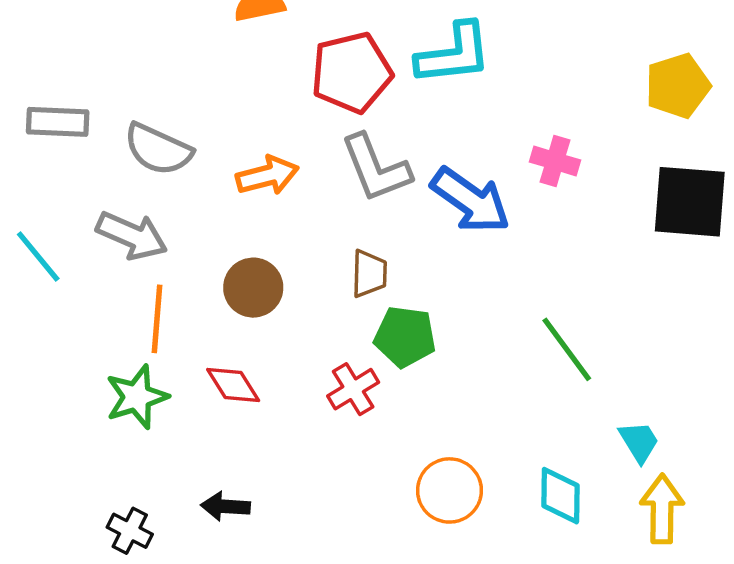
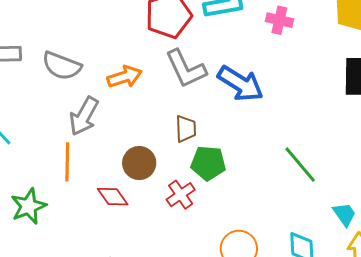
pink cross: (555, 161) -> (279, 20), moved
gray arrow: (132, 236) -> (84, 116), moved, turned 99
brown circle: (253, 288) -> (139, 163), moved
green star: (137, 397) -> (28, 206), moved

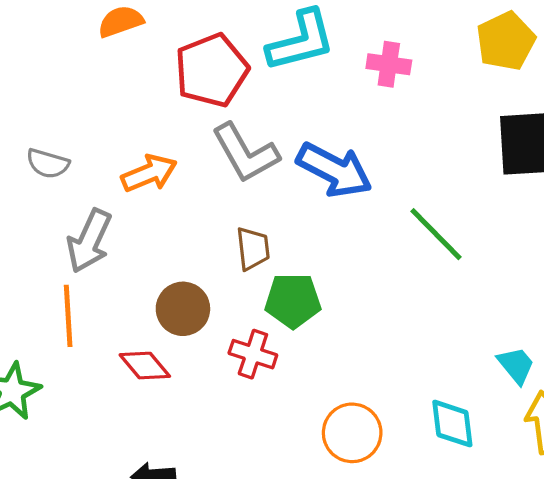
gray semicircle: (62, 66) -> (48, 163), size x0.7
green line: (300, 165) -> (436, 234), moved
red cross: (181, 195) -> (253, 354), turned -32

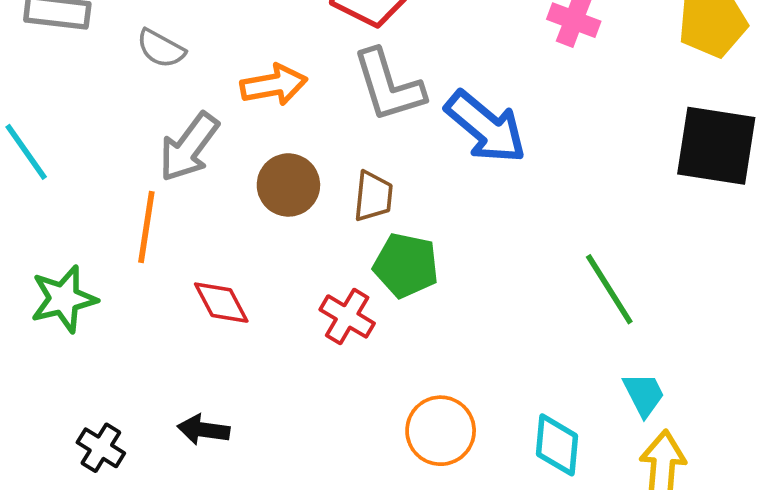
green line: (436, 234) -> (609, 289), moved
brown circle: (183, 309) -> (288, 185), moved

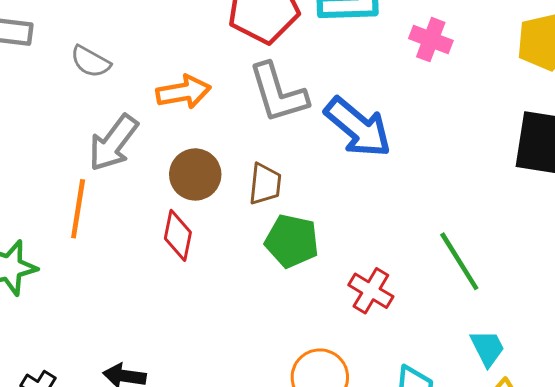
red diamond: (221, 303) -> (178, 235), moved, turned 39
red cross: (347, 316) -> (371, 291), moved

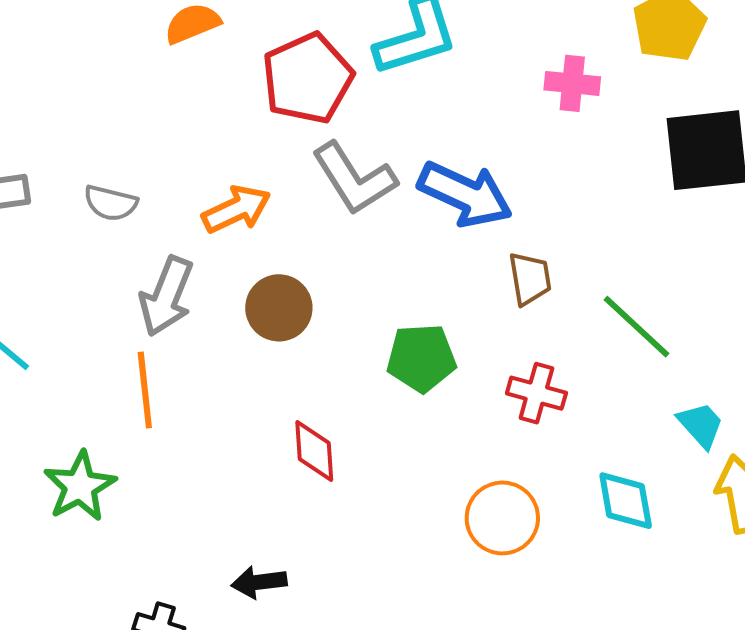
pink cross: (431, 40) -> (572, 83), moved
brown trapezoid: (265, 184) -> (530, 279), moved
red diamond: (178, 235) -> (314, 451), moved

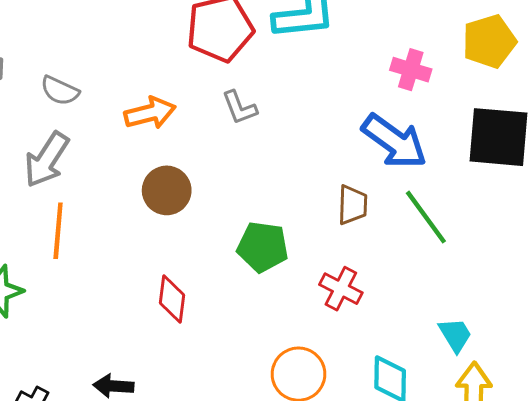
gray L-shape: (354, 179) -> (240, 108), size x0.6
blue arrow: (465, 194) -> (394, 141), moved
gray arrow: (166, 296) -> (47, 160), moved
green line: (636, 327) -> (426, 217), moved

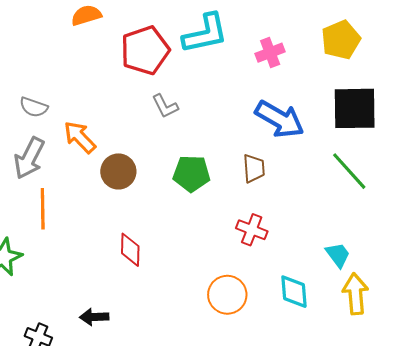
pink cross: (411, 70) -> (270, 53), moved, turned -32
orange arrow: (150, 113) -> (80, 137), moved, turned -114
green line: (426, 217) -> (349, 171), moved
green pentagon: (263, 247) -> (191, 174), moved

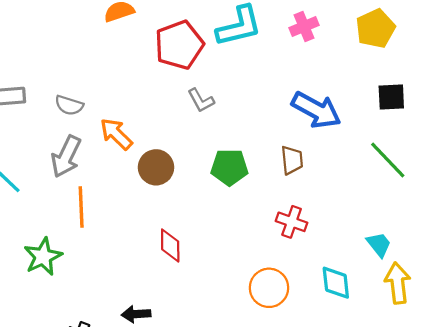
pink cross: (270, 53) -> (304, 26), moved
black square: (355, 108) -> (391, 97), size x0.6

